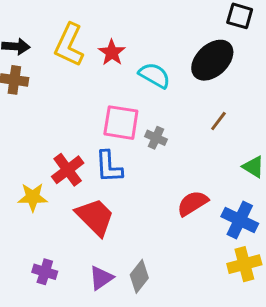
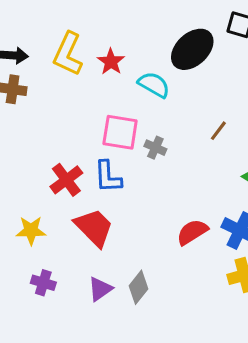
black ellipse: (212, 60) -> (192, 49), moved
yellow star: (33, 197) -> (31, 231), moved
red semicircle: (193, 203) -> (192, 232), moved

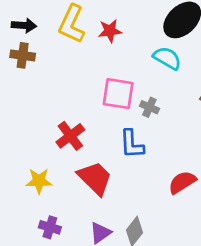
red star: (111, 62) -> (110, 31), turned 30
cyan semicircle: (154, 85) -> (167, 58), moved
blue L-shape: (108, 177) -> (132, 144), moved

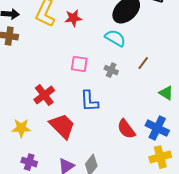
pink square: (118, 94) -> (79, 64), size x0.7
gray cross: (149, 107) -> (111, 70), moved
red semicircle: (182, 182) -> (126, 129), turned -95

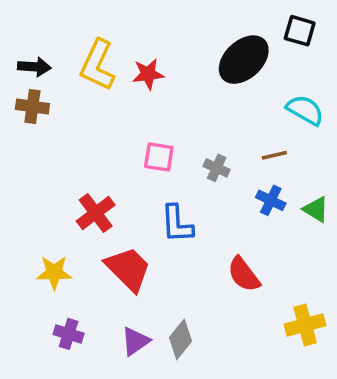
cyan semicircle: (115, 38) -> (305, 110), moved
brown line: (143, 63) -> (274, 155), turned 40
blue cross: (157, 128) -> (271, 200), moved, size x0.7

